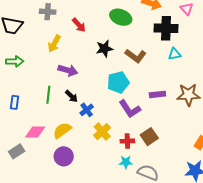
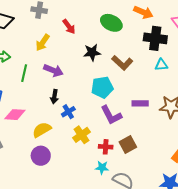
green line: (48, 95) -> (24, 73), moved
black arrow: (71, 96) -> (54, 97), turned 48
pink diamond: (35, 132) -> (15, 115), moved

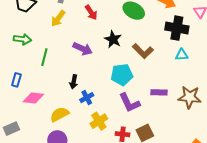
yellow arrow: (43, 43) -> (58, 18), moved
black star: (92, 52) -> (113, 39), turned 30
purple arrow: (53, 70) -> (83, 49), moved

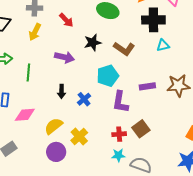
black star: (113, 39) -> (93, 43), turned -30
blue cross: (87, 98) -> (84, 99), moved
purple L-shape: (129, 103) -> (120, 102), turned 45
yellow cross: (99, 121) -> (79, 137), moved

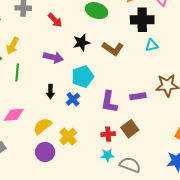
yellow arrow: (35, 32) -> (13, 46), moved
cyan pentagon: (108, 76) -> (83, 77), moved
purple rectangle: (147, 86) -> (138, 96), moved

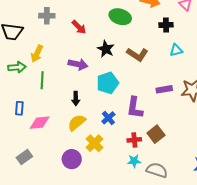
black cross: (142, 20) -> (166, 25), size x0.6
black star: (81, 43) -> (106, 49), turned -30
purple rectangle: (138, 96) -> (164, 89), moved
blue cross: (73, 99) -> (108, 118), moved
yellow semicircle: (42, 126) -> (77, 123), moved

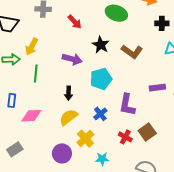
red cross: (134, 140) -> (125, 137), turned 32
cyan star: (134, 161) -> (102, 159), moved

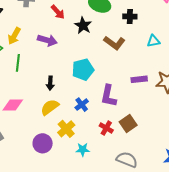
black cross: (162, 23) -> (130, 16), moved
black star: (101, 45) -> (83, 25), moved
purple arrow: (72, 59) -> (47, 40), moved

